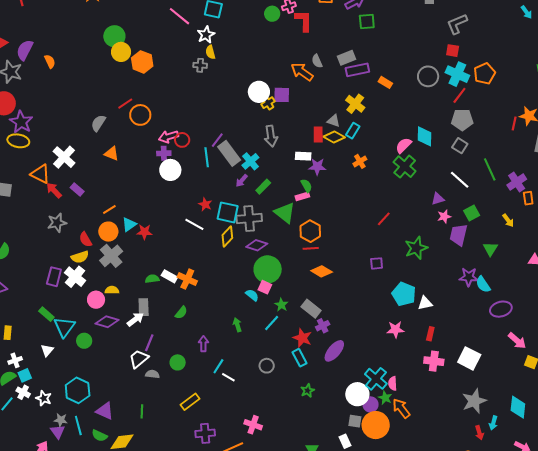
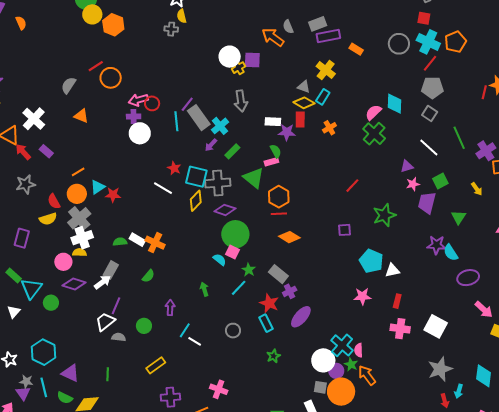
red rectangle: (318, 134) -> (300, 120), moved
white cross: (75, 277) -> (82, 238), moved, turned 30
gray rectangle: (144, 307) -> (111, 270), turned 30

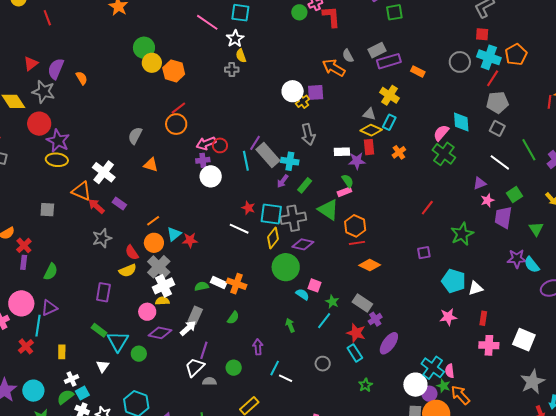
red line: (96, 66) -> (178, 108), moved
cyan cross: (220, 126) -> (290, 161), turned -36
green circle: (235, 234) -> (286, 267), moved

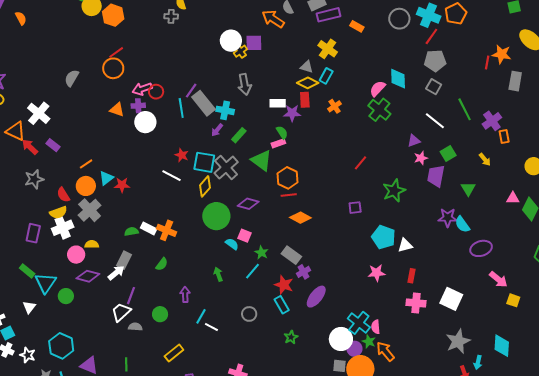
orange triangle: (151, 165) -> (117, 110), moved
gray cross: (293, 218) -> (226, 168), turned -35
purple diamond: (303, 244) -> (248, 204), moved
white cross: (163, 286) -> (63, 228), moved

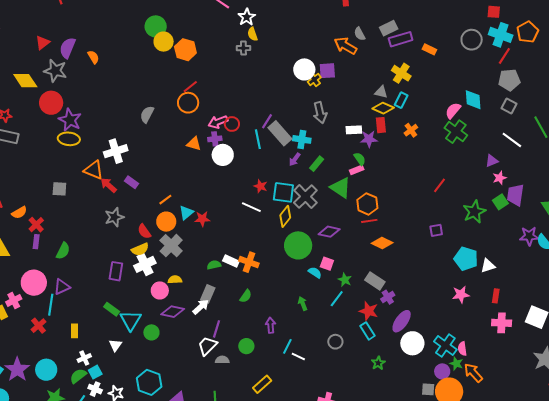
white cross: (39, 113) -> (116, 151), turned 35
green square: (448, 154) -> (500, 202), moved
white circle: (341, 339) -> (412, 343), moved

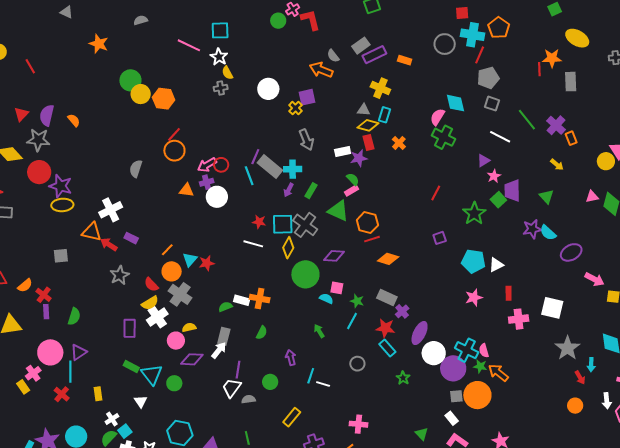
white circle: (304, 69) -> (268, 89), moved
purple circle: (442, 371) -> (453, 368), moved, size x1.6

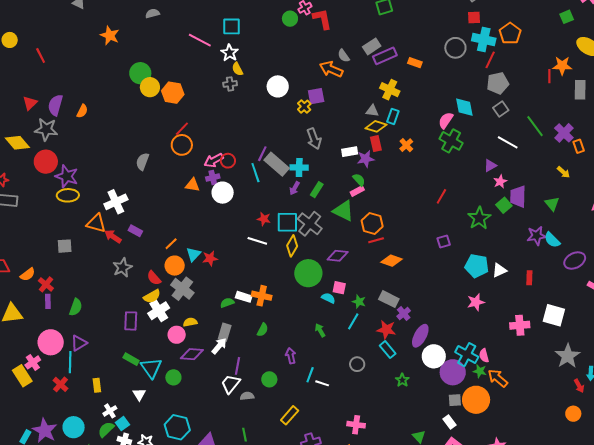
gray square: (492, 104) -> (501, 109), turned 35
orange semicircle: (74, 120) -> (82, 111), turned 64
red rectangle: (509, 293) -> (529, 278), moved
yellow rectangle: (23, 387) -> (22, 376), size x1.5

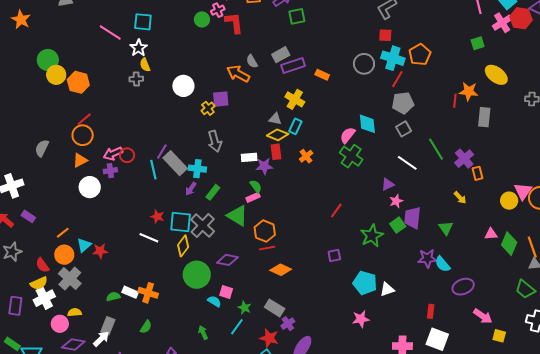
orange triangle: (192, 185) -> (80, 160), moved, turned -42
white circle: (223, 193) -> (90, 187), moved
red rectangle: (529, 278) -> (431, 311), moved

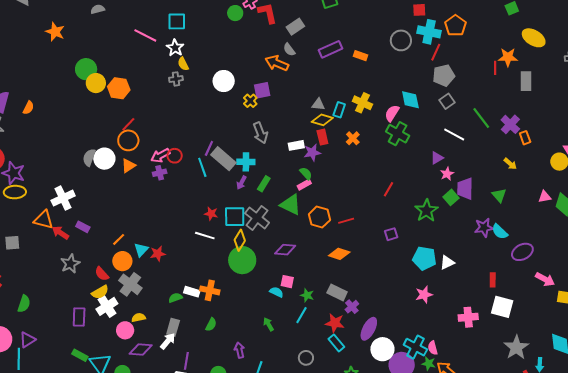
gray rectangle: (281, 55) -> (295, 27), moved
yellow cross: (295, 99) -> (362, 103), moved
white circle: (90, 187) -> (104, 159), moved
red line: (267, 248) -> (346, 221), moved
green circle: (197, 275) -> (242, 260), moved

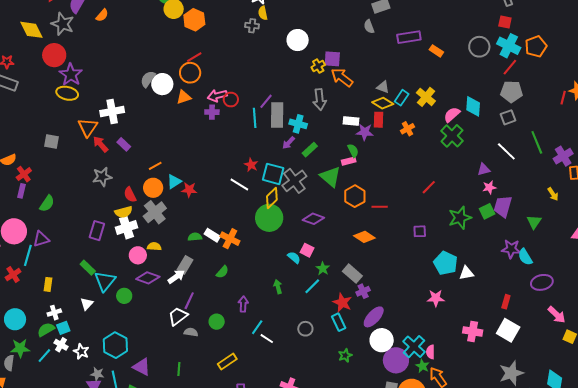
orange arrow: (277, 63) -> (342, 77), moved
gray rectangle: (223, 159) -> (277, 115), turned 35
orange triangle: (44, 220) -> (88, 127), turned 35

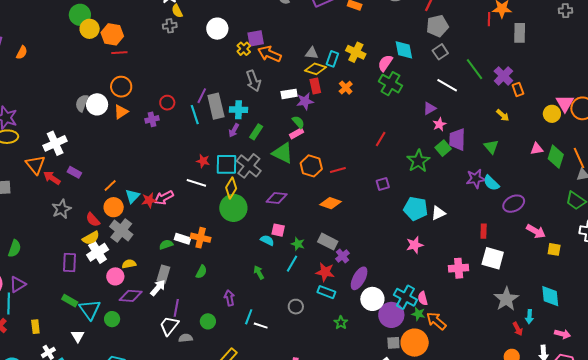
red line: (194, 57) -> (119, 53), moved, turned 42
pink arrow: (217, 96) -> (164, 198), moved
cyan rectangle: (339, 322) -> (326, 292), turned -30

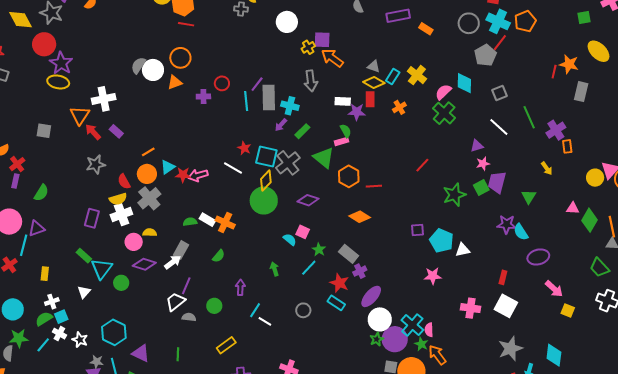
gray pentagon: (437, 26) -> (485, 55), moved, turned -30
purple square: (383, 184) -> (417, 230), moved
green star: (341, 323) -> (377, 339), moved

